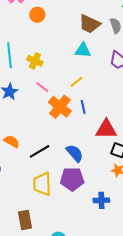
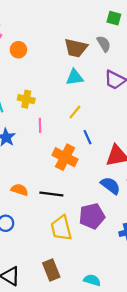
pink line: (42, 87) -> (40, 125), turned 64
orange cross: (60, 107) -> (65, 157), moved
black line: (40, 151) -> (51, 194), turned 50
blue semicircle: (75, 153) -> (110, 186), moved

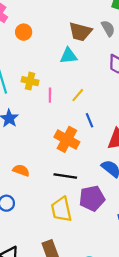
cyan triangle: (75, 77) -> (69, 56), moved
pink line: (40, 125) -> (50, 95), moved
black line: (51, 194) -> (65, 176), moved

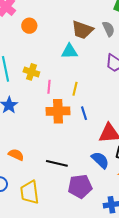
yellow line: (78, 95) -> (75, 89), turned -32
orange cross: (67, 139) -> (58, 111), moved, turned -35
yellow trapezoid: (61, 209) -> (30, 192), moved

